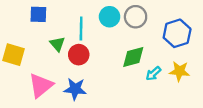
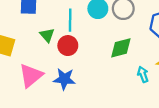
cyan arrow: (153, 74) -> (143, 74), moved, turned 112

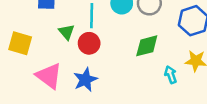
pink triangle: (31, 76) -> (49, 76), turned -44
blue star: (64, 79) -> (85, 80), turned -30

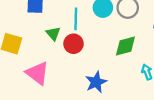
blue star: (85, 80) -> (96, 82), moved

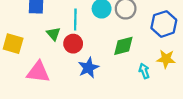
pink triangle: (37, 73) -> (38, 72), turned -30
blue star: (96, 82) -> (88, 68), moved

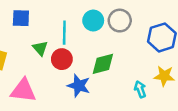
green diamond: (123, 46) -> (103, 64), moved
blue star: (88, 68) -> (79, 86), turned -30

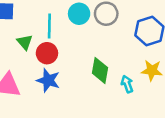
green diamond: (103, 64) -> (100, 70), moved, turned -65
blue star: (79, 86) -> (48, 80), moved

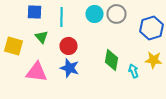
cyan line: (49, 26) -> (62, 17), moved
green triangle: (25, 42) -> (42, 37), moved

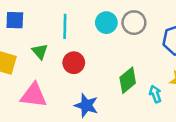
blue square: (34, 12) -> (15, 20), moved
green diamond: (112, 60) -> (128, 80), turned 40
blue star: (70, 68) -> (86, 105), moved

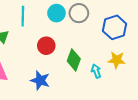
red circle: (74, 63) -> (46, 46), moved
green diamond: (128, 80) -> (74, 60), turned -30

